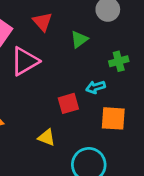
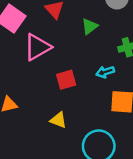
red square: (68, 103) -> (66, 80), moved

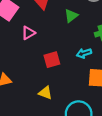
pink triangle: (38, 47) -> (28, 33), size x0.6

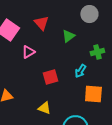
cyan arrow: (84, 53) -> (80, 71), turned -40

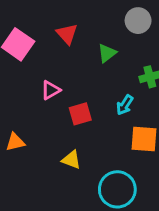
pink triangle: (28, 52) -> (51, 90), moved

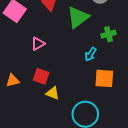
green triangle: (107, 53) -> (78, 17), size x1.6
red square: (80, 114) -> (41, 76), moved, turned 35

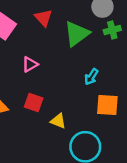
green cross: (108, 34) -> (112, 30), moved
yellow triangle: (53, 93) -> (58, 121), moved

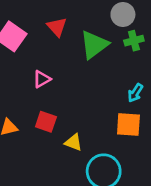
cyan arrow: (91, 77) -> (135, 93), moved

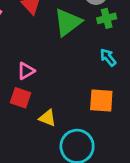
pink triangle: (42, 79) -> (26, 71), moved
cyan arrow: (135, 93) -> (108, 57), moved, turned 108

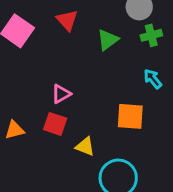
green triangle: (68, 22) -> (108, 40), size x0.7
orange square: (101, 100) -> (130, 116), moved

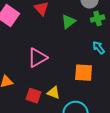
pink triangle: (61, 94) -> (37, 58), size x1.5
red square: (55, 124) -> (33, 96), moved

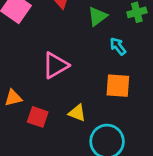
cyan arrow: (99, 48) -> (118, 46), moved
red square: (33, 96) -> (38, 117), moved

